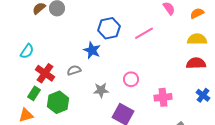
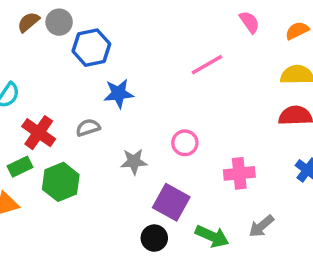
blue hexagon: (109, 28) -> (91, 48), moved
blue star: (92, 50) -> (119, 94), turned -30
green rectangle: (34, 93) -> (20, 167), turned 32

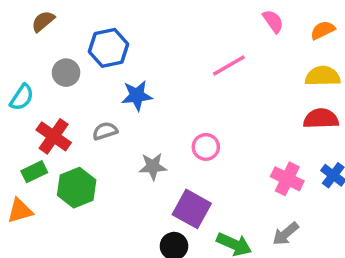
gray circle: (59, 22) -> (66, 73), moved
pink cross: (239, 173) -> (287, 179), moved, turned 32

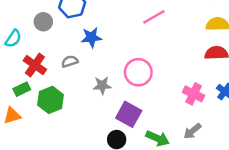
pink circle: (206, 147) -> (138, 72), size x1.5

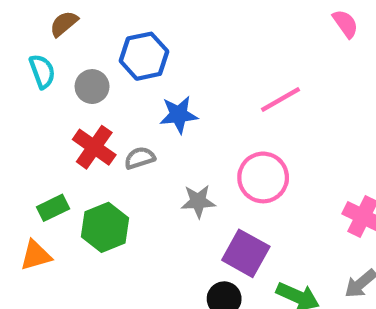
pink line: (154, 17) -> (280, 100), moved
cyan semicircle: (13, 39) -> (42, 71), moved, turned -54
red cross: (35, 65) -> (94, 147), moved

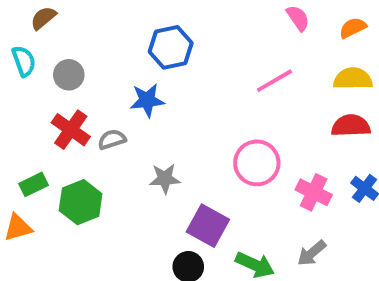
blue hexagon: (144, 56) -> (171, 47), moved
pink line: (280, 100) -> (274, 81), moved
pink circle: (263, 177) -> (257, 163), moved

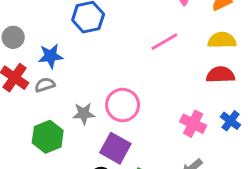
blue star: (147, 100) -> (51, 56), moved
pink circle: (257, 163) -> (123, 105), moved
green hexagon: (81, 202) -> (48, 137), moved

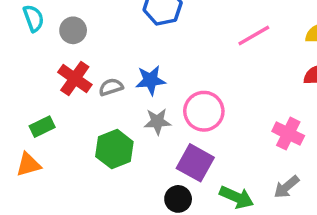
blue star: (51, 56) -> (151, 80), moved

